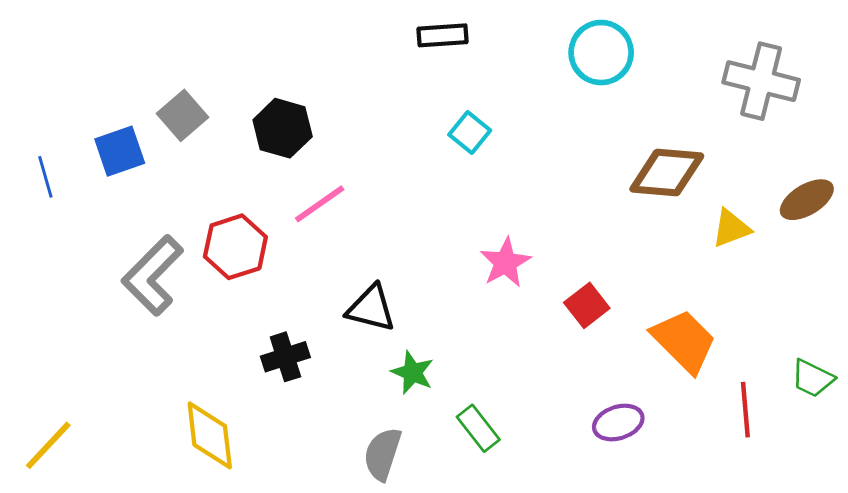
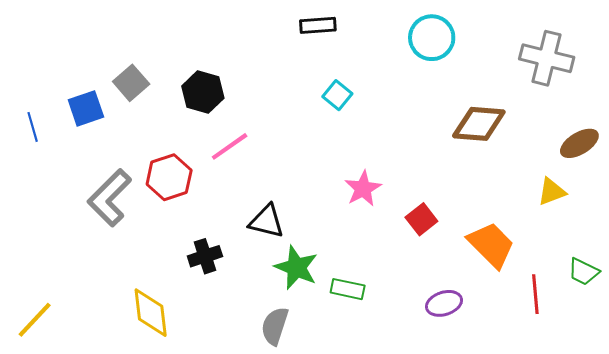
yellow triangle: (731, 228) -> (552, 192), moved
green star: (413, 373) -> (296, 267), size x1.4
green rectangle: (478, 428) -> (348, 289), moved, turned -40

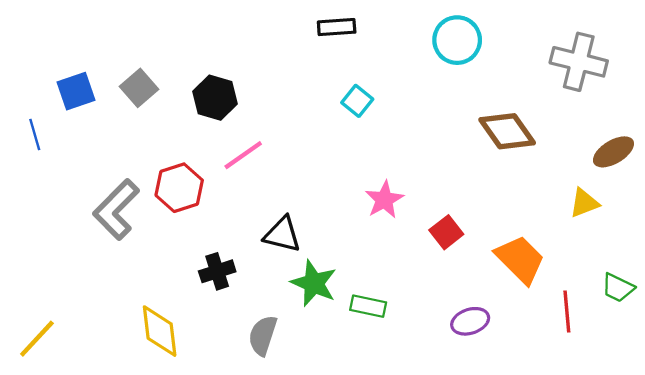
blue square: (86, 108) -> (76, 91), moved
brown diamond: (479, 124) -> (507, 131), turned 50
gray semicircle: (275, 326) -> (263, 335), moved

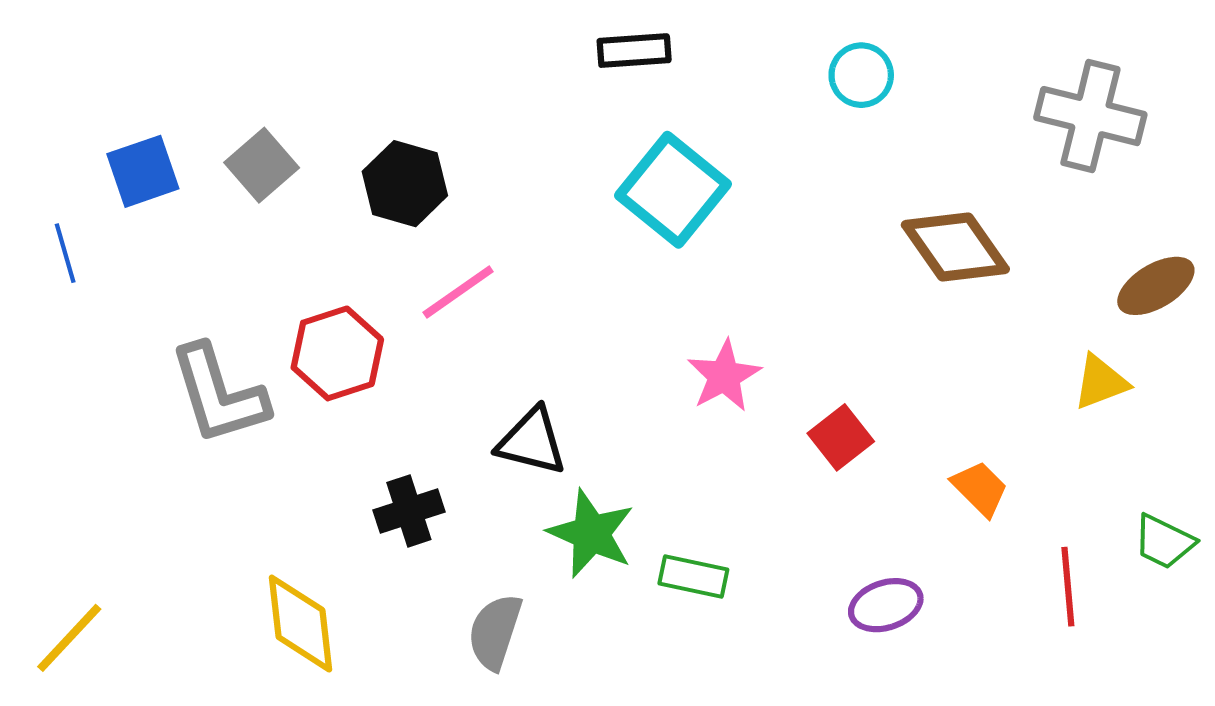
cyan circle: (457, 40) -> (861, 75), size x0.7
cyan square: (357, 101) -> (673, 190), size x1.8
gray L-shape: (116, 209) -> (219, 394), turned -62
orange trapezoid: (520, 259) -> (980, 488), size x0.6

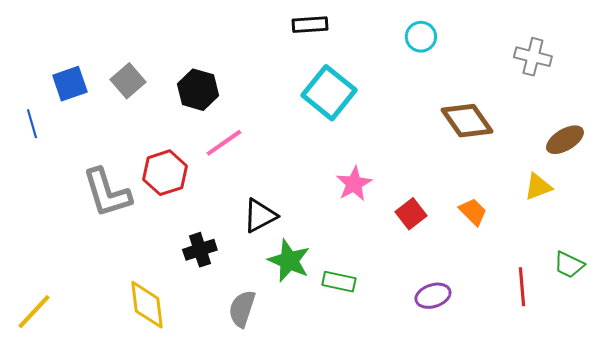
gray cross: (1090, 116) -> (533, 57), size x0.7
black triangle: (532, 441) -> (260, 216), turned -42
orange trapezoid: (980, 488) -> (473, 212), moved

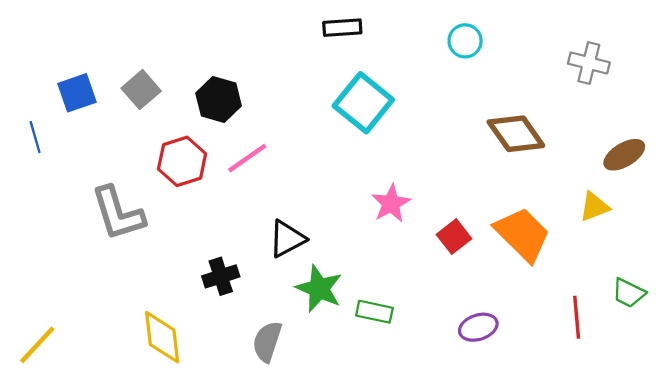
red hexagon: (165, 173) -> (182, 161), moved
orange trapezoid: (473, 212) -> (523, 234), size x1.8

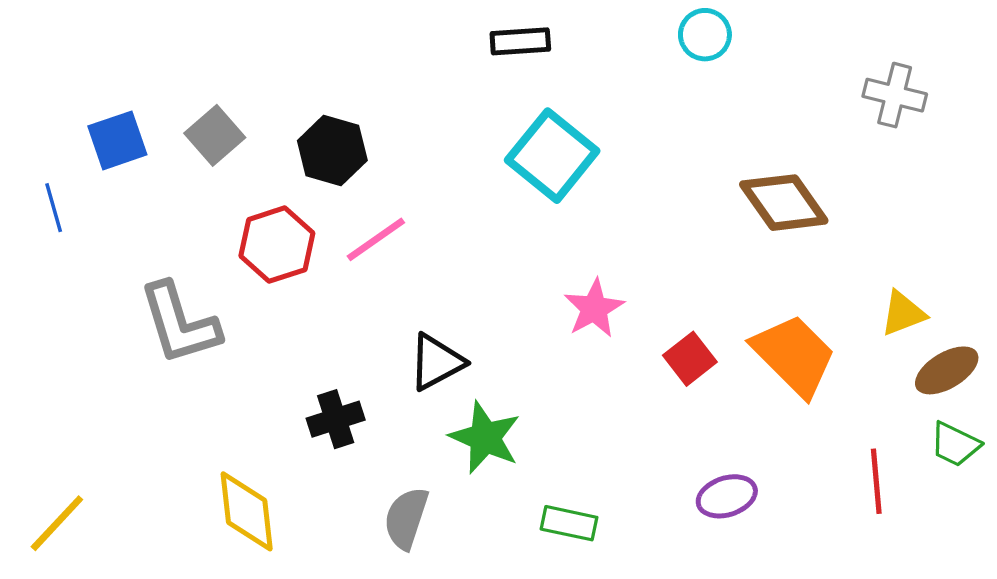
cyan circle: (465, 41) -> (705, 35), moved
brown ellipse: (624, 155) -> (947, 370), moved
green rectangle: (374, 312) -> (569, 523), moved

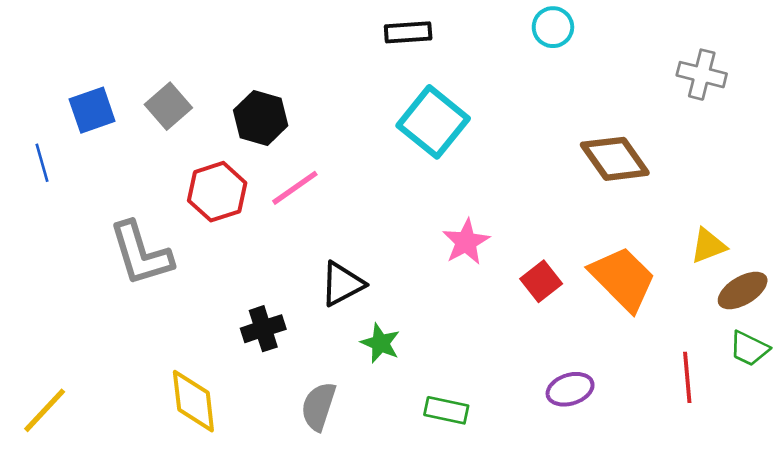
green star: (485, 438) -> (380, 343), size x0.7

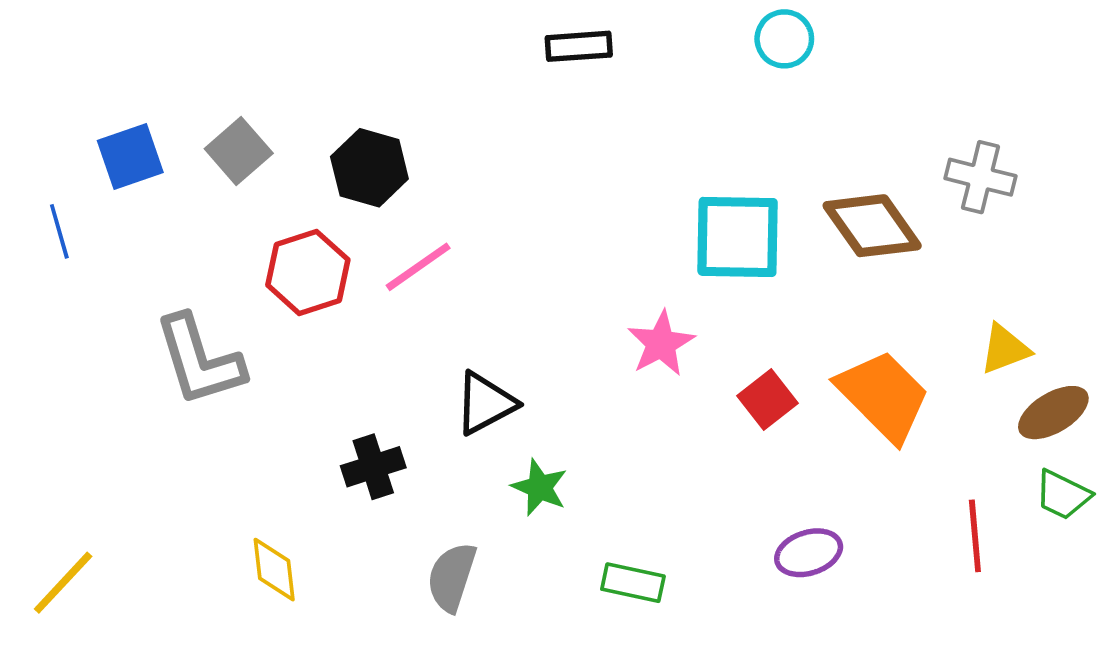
gray cross: (702, 75) -> (981, 177), moved
cyan square: (433, 122) -> (738, 237), moved, turned -38
yellow diamond: (193, 401) -> (274, 570), size x0.7

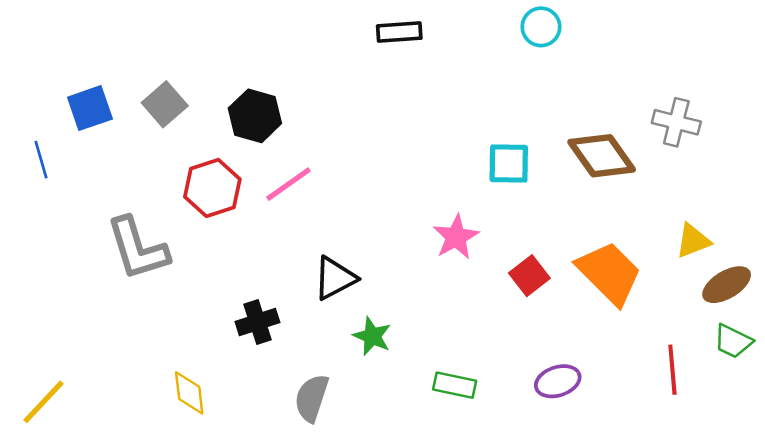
cyan square: (738, 237) -> (509, 163), size x0.7
green rectangle: (633, 583) -> (455, 385), moved

